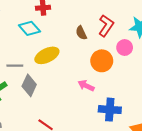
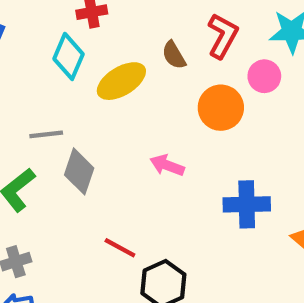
cyan diamond: (29, 28) -> (68, 56), turned 70
yellow ellipse: (47, 55) -> (121, 81), moved
pink arrow: (86, 86) -> (167, 165), moved

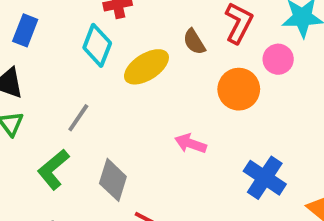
gray line: (46, 134) -> (78, 118), turned -48
gray diamond: (79, 171) -> (113, 180), moved
blue cross: (247, 204) -> (265, 178), turned 36

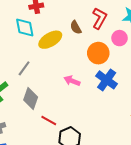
cyan diamond: (97, 45) -> (25, 28), turned -35
gray line: (78, 118) -> (24, 68), moved
blue cross: (265, 178) -> (107, 80), moved

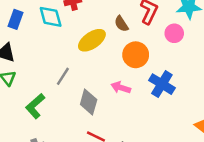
cyan diamond: (25, 28) -> (51, 17), moved
orange circle: (98, 53) -> (136, 55), moved
gray diamond: (31, 98) -> (89, 102), moved

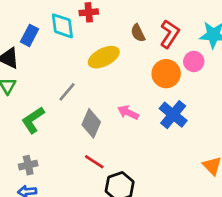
blue rectangle: (15, 19) -> (29, 35), moved
brown semicircle: (121, 24) -> (138, 33), moved
orange circle: (136, 55) -> (166, 74), moved

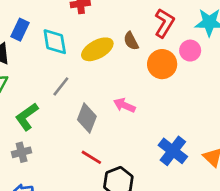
cyan diamond: (62, 26) -> (55, 42), moved
brown semicircle: (138, 33) -> (131, 41), moved
blue cross: (173, 115) -> (173, 151), moved
gray cross: (28, 165) -> (22, 152), moved

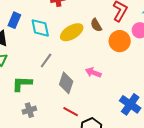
green L-shape: (27, 117) -> (22, 84), turned 40
gray cross: (22, 152) -> (29, 110), moved

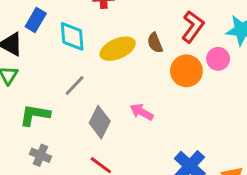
gray cross: (29, 110) -> (40, 155), turned 32

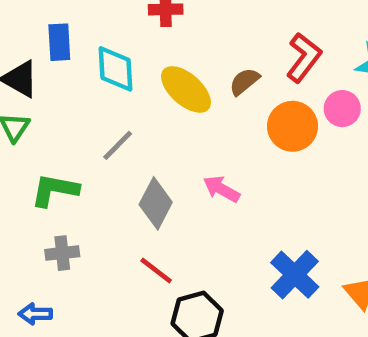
blue rectangle: (36, 20) -> (59, 42), turned -35
brown semicircle: (155, 43) -> (244, 82), turned 72
yellow ellipse: (118, 49) -> (186, 89), turned 64
gray cross: (40, 155) -> (62, 253), turned -30

